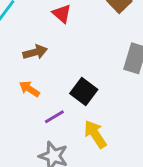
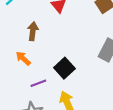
brown arrow: (35, 52) -> (33, 31), turned -78

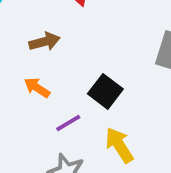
brown arrow: (33, 31) -> (45, 42), turned 78

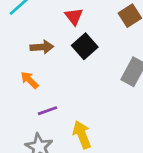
black square: (105, 91) -> (85, 46), moved

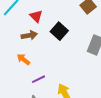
red triangle: (74, 16) -> (36, 16), moved

